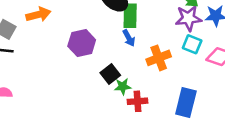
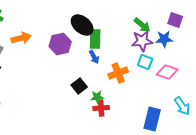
purple hexagon: (82, 43) -> (60, 44), moved
green star: (123, 86) -> (97, 97), moved
blue rectangle: (186, 103) -> (152, 119), moved

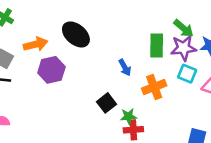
black ellipse: (82, 25) -> (76, 34), moved
green rectangle: (95, 39) -> (157, 45), moved
purple hexagon: (60, 44) -> (51, 70), moved

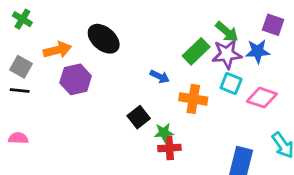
green rectangle: (157, 45) -> (196, 51), turned 45
blue arrow: (125, 67) -> (160, 77), turned -35
orange cross: (154, 87) -> (193, 99), turned 30

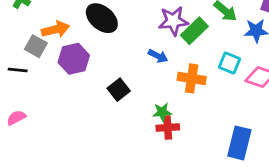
purple star: (227, 54) -> (173, 21), moved
gray square: (21, 67) -> (36, 46), moved
black square: (139, 117) -> (119, 90), moved
pink semicircle: (18, 138) -> (16, 118), turned -30

